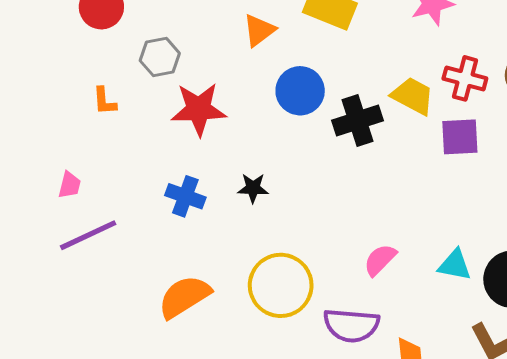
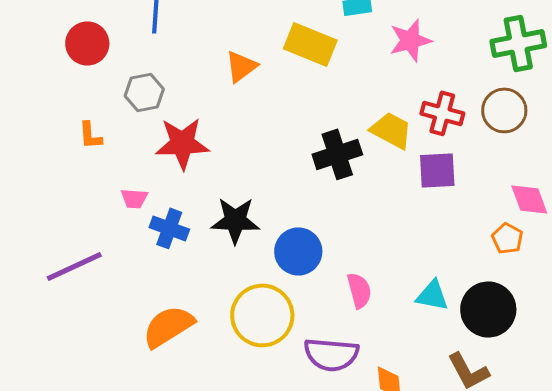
blue circle: (300, 91) -> (298, 251), moved
pink trapezoid: (70, 185) -> (134, 198), moved, turned 80
black star: (253, 188) -> (235, 220), size x1.6
pink semicircle: (380, 260) -> (359, 290), turned 120

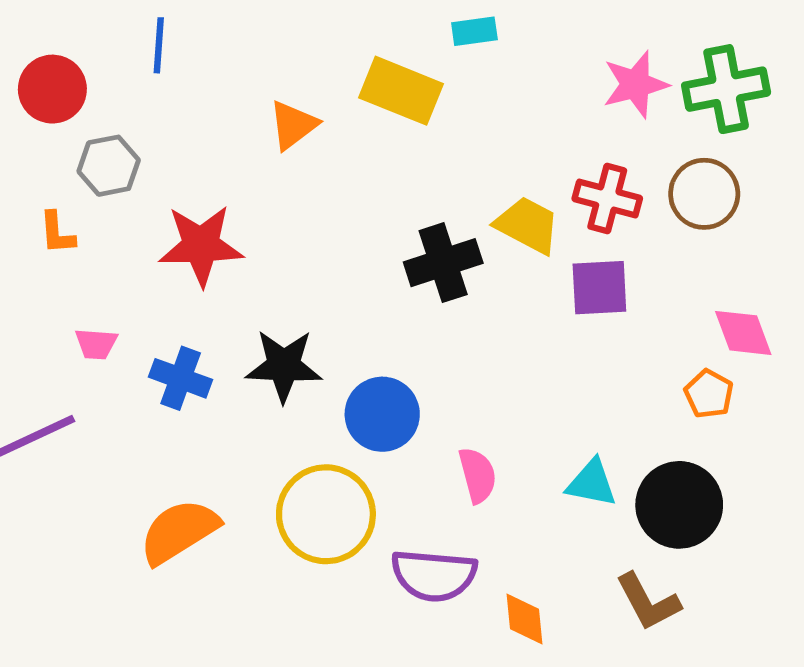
pink star: (410, 40) -> (635, 84), moved
gray hexagon: (144, 92) -> (109, 166), moved
pink trapezoid: (134, 198) -> (96, 344), moved

